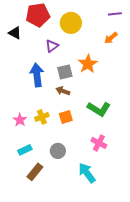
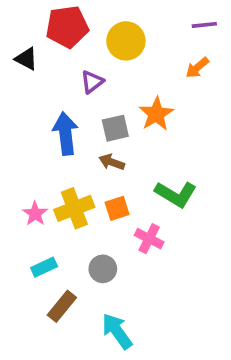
yellow cross: (42, 117) -> (74, 208), size x1.5
pink cross: (99, 143) -> (149, 239), moved
cyan arrow: (87, 173) -> (117, 331), moved

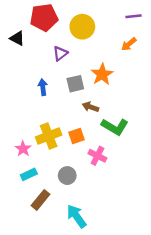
blue arrow: (65, 134) -> (43, 87), size x0.6
brown arrow: (112, 162) -> (90, 107), moved
pink star: (35, 214) -> (23, 149), moved

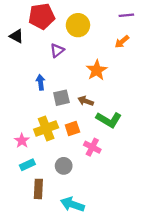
gray square: (75, 84) -> (61, 98), moved
brown rectangle: (40, 200) -> (38, 189), turned -36
cyan arrow: (77, 216) -> (72, 204), turned -35

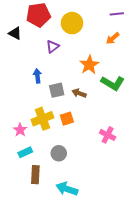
green L-shape: (109, 120) -> (113, 83), moved
pink cross: (92, 147) -> (108, 135), moved

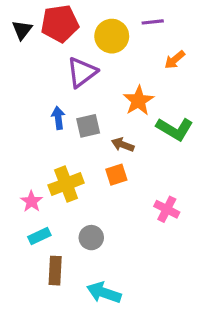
purple line: (117, 14) -> (153, 22), moved
black triangle: (15, 33) -> (22, 30), moved, turned 40
purple triangle: (53, 46) -> (82, 72), size x1.5
gray square: (57, 90) -> (88, 126), moved
orange square: (67, 119) -> (116, 175), moved

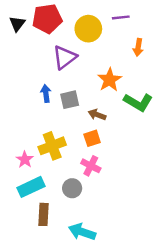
orange arrow: (175, 60) -> (138, 47), turned -42
pink cross: (167, 209) -> (91, 166), moved
cyan rectangle: (39, 236) -> (31, 187), size x1.5

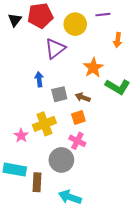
gray square: (70, 100) -> (59, 94), moved
cyan rectangle: (31, 187) -> (15, 170), moved, turned 35
gray circle: (72, 188) -> (61, 160), size x1.5

